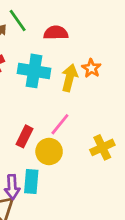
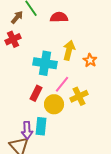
orange star: (91, 68) -> (90, 60), moved
cyan cross: (34, 71) -> (45, 63), moved
yellow cross: (102, 147) -> (79, 96), moved

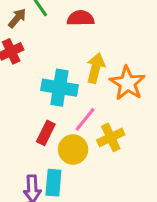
orange star: (90, 60) -> (127, 83), size x1.6

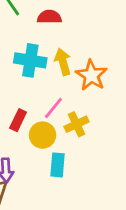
yellow arrow: (96, 68) -> (63, 62), turned -30
cyan cross: (59, 88) -> (30, 60), moved
cyan rectangle: (53, 183) -> (57, 165), moved

